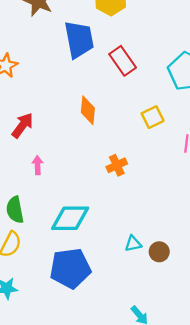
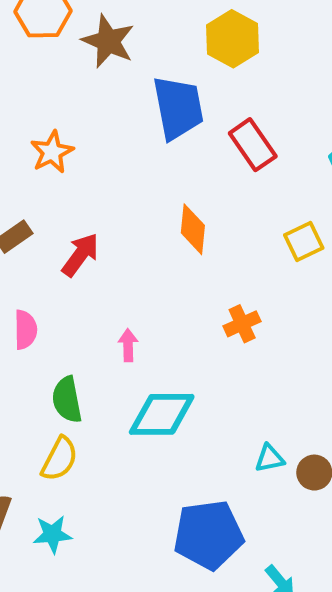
pink arrow: (38, 165) -> (128, 345), moved
blue pentagon: (70, 268) -> (208, 535), moved

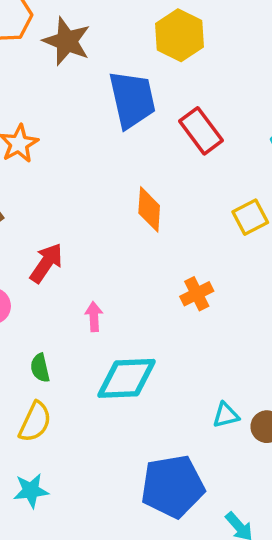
red arrow: (80, 255) -> (46, 263), moved
green semicircle: (67, 400) -> (40, 368), size x0.7

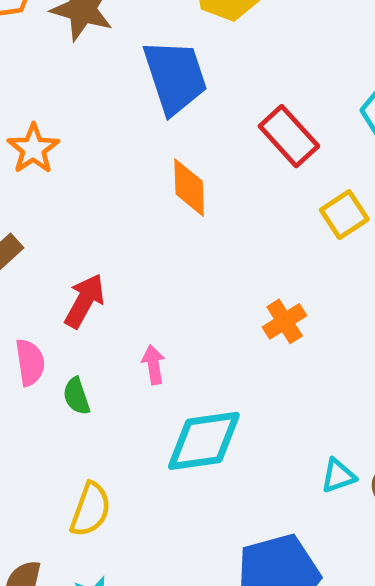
red rectangle: (201, 131) -> (289, 136), moved
orange diamond: (149, 209) -> (189, 188), moved
green semicircle: (40, 368) -> (76, 396), moved

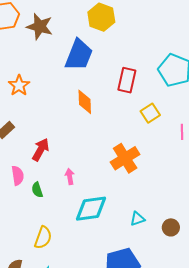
blue trapezoid: (175, 77) -> (79, 55), turned 40
red rectangle: (289, 136) -> (127, 80), turned 55
orange cross: (285, 321) -> (125, 158), size x1.6
cyan triangle: (338, 476) -> (137, 219), moved

